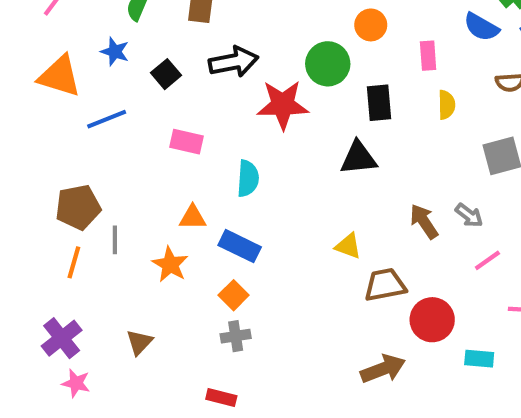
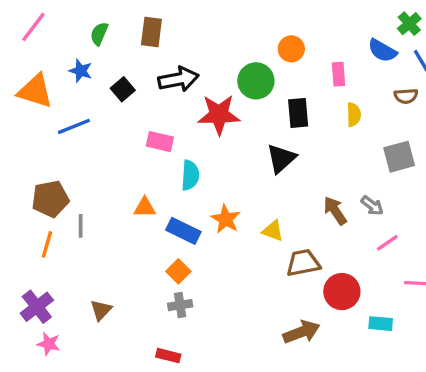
pink rectangle: (186, 142) -> (160, 142), moved
black triangle: (358, 158) -> (281, 158), turned -36
orange star: (170, 264) -> (226, 219), moved

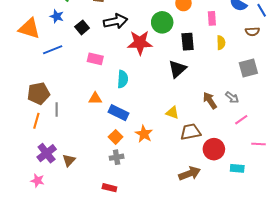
pink rectangle: (160, 142) -> (95, 59), moved
orange star: (226, 219) -> (144, 134), moved
purple cross: (37, 307) -> (47, 153), moved

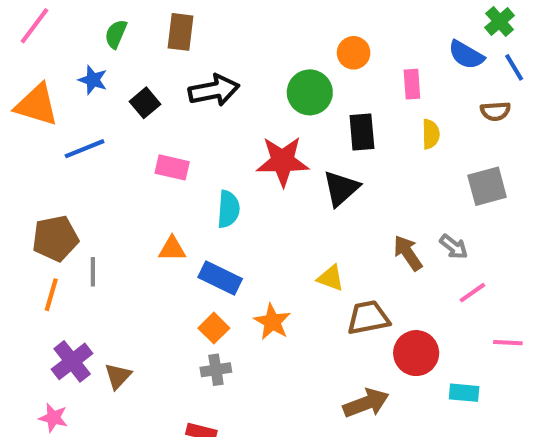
red star: (140, 43) -> (283, 161), moved

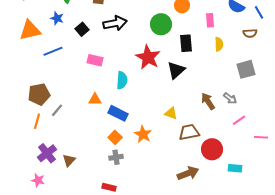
orange triangle: (37, 105) -> (30, 30), turned -30
red star: (283, 161) -> (148, 57), turned 30
gray line: (93, 272) -> (57, 110), turned 40
pink line: (508, 343) -> (261, 137), moved

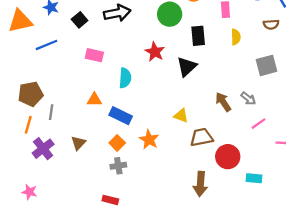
red star: (148, 57) -> (155, 52), size x0.7
gray line: (57, 110) -> (51, 112), turned -32
purple cross: (47, 153) -> (43, 149), moved
brown triangle: (69, 160) -> (78, 143), moved
brown arrow: (188, 173) -> (200, 184), turned 115

